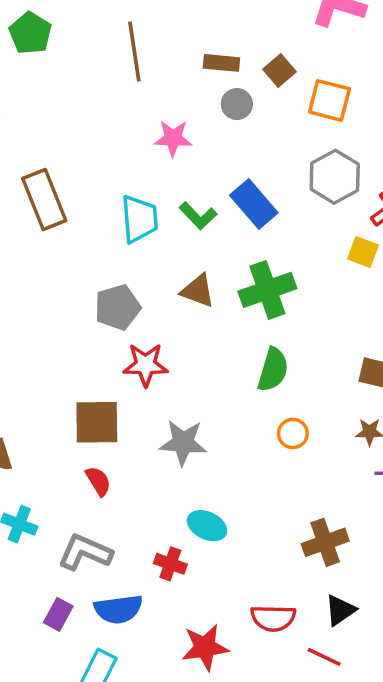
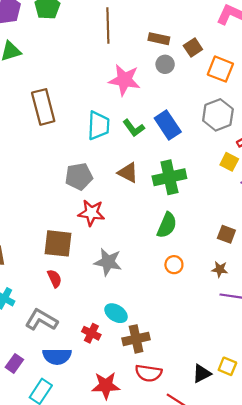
pink star: (173, 138) -> (124, 80), size x1.4
brown cross: (325, 542) -> (136, 339), moved
black triangle: (340, 610) -> (202, 374), moved
purple rectangle: (58, 614) -> (14, 363), moved

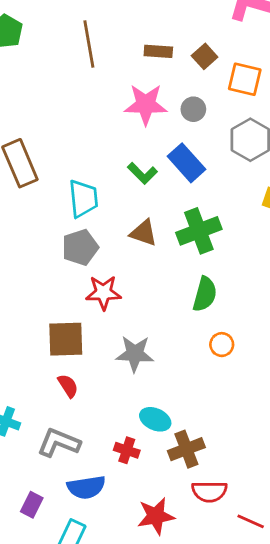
gray circle: (165, 64) -> (193, 109), moved
pink star: (124, 80) -> (146, 104), moved
cyan trapezoid: (98, 126) -> (83, 199), moved

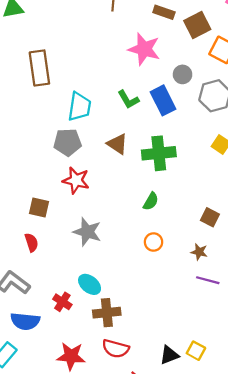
brown square: (205, 56) -> (197, 25), size x1.4
gray circle: (193, 109) -> (183, 74), moved
green semicircle: (205, 294) -> (151, 201), size x0.7
brown square: (66, 339) -> (39, 207), size x0.7

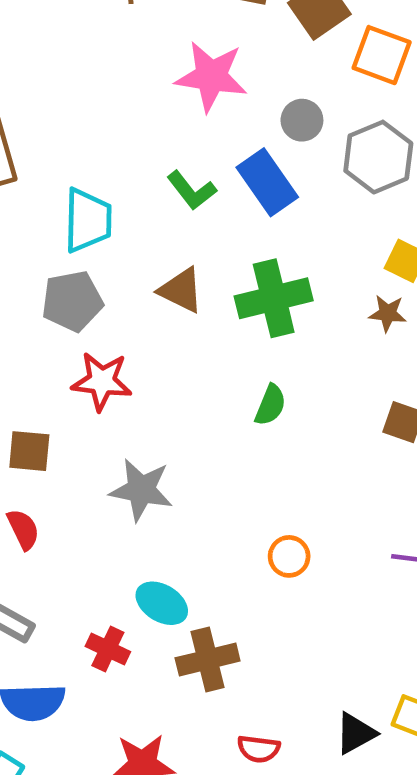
orange circle: (154, 242) -> (289, 556), moved
brown star: (199, 252) -> (388, 313), moved
red semicircle: (116, 349) -> (259, 749), moved, size x0.7

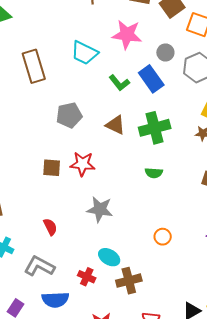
cyan trapezoid: (88, 220) -> (84, 53), moved, turned 116
gray pentagon: (72, 301) -> (69, 115), moved
green semicircle: (270, 405) -> (154, 173), turned 72
brown square: (29, 451) -> (52, 168), moved

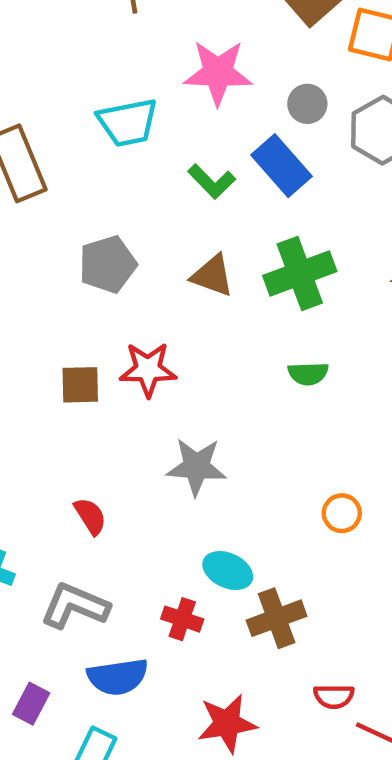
cyan trapezoid: (84, 53) -> (128, 122), turned -32

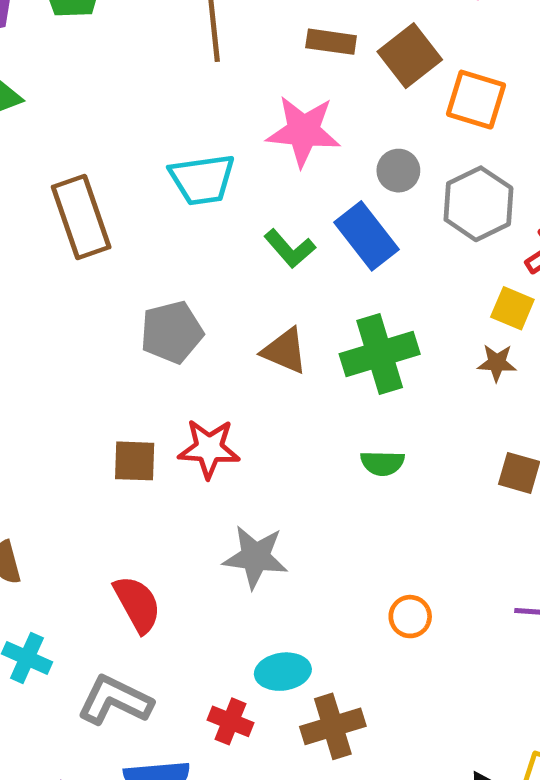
red semicircle: (90, 516) -> (137, 604), size x1.4
cyan ellipse: (228, 571) -> (283, 672), turned -36

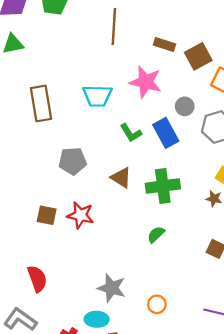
green semicircle: (382, 463) -> (156, 234), turned 126
gray star: (255, 557) -> (112, 288), moved

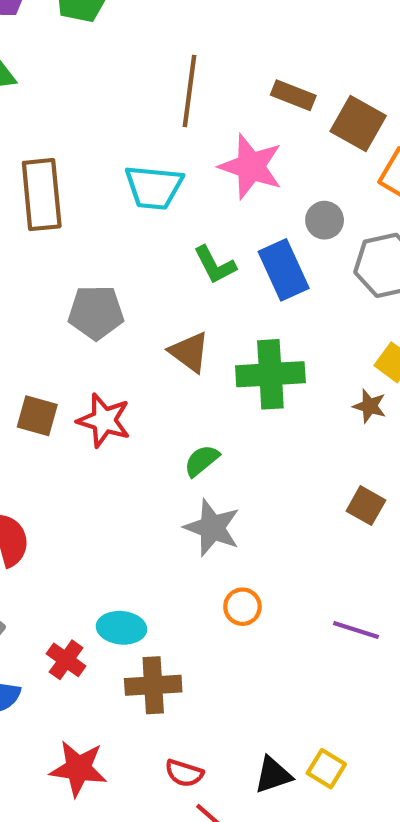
brown line: (114, 26) -> (190, 91), moved
brown square: (198, 56) -> (358, 124), turned -36
green semicircle: (156, 234) -> (202, 461), moved
gray star: (112, 288) -> (212, 528), moved

